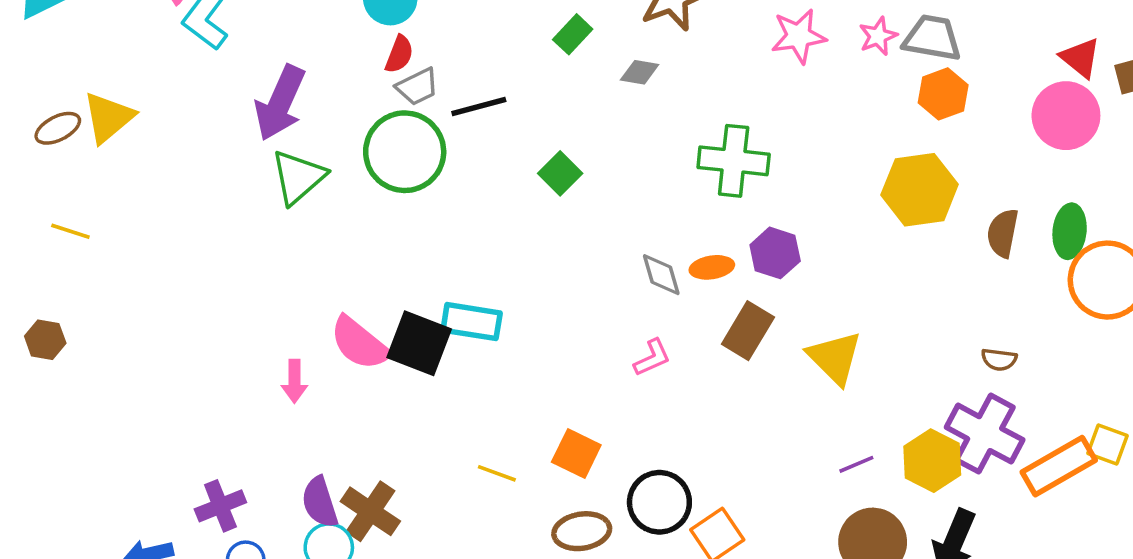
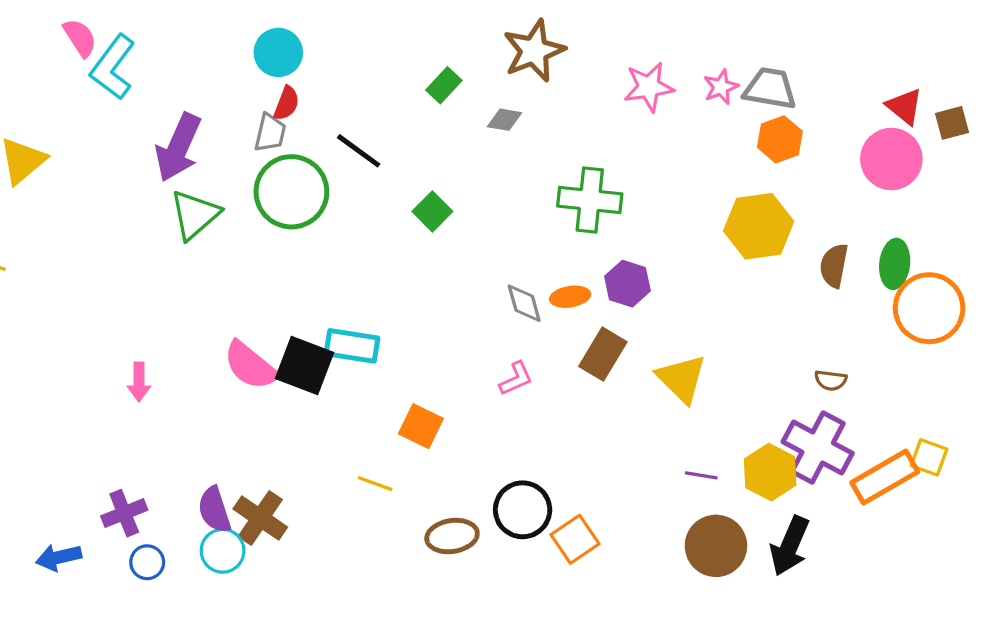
gray trapezoid: (417, 87) -> (270, 133), moved, turned -51
black line: (479, 107) -> (359, 151), turned 51
pink arrow: (294, 381) -> (139, 382), moved
orange square: (576, 453) -> (421, 426), moved
purple line: (856, 464) -> (701, 475), turned 32

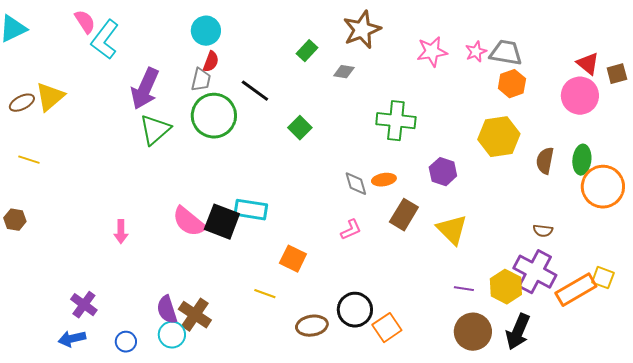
purple hexagon: (627, 284) -> (443, 172), moved
purple cross: (124, 513) -> (84, 305), moved, turned -32

